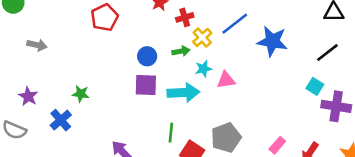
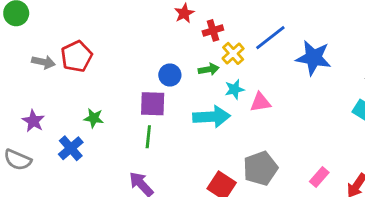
red pentagon: (105, 17) -> (77, 56), moved
purple square: (146, 85) -> (153, 104), moved
green line: (171, 133) -> (148, 137), moved

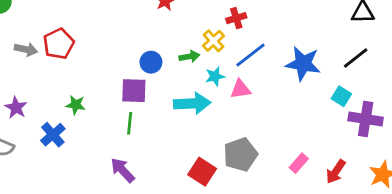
red cross: (213, 30) -> (236, 18), moved
blue line: (270, 38) -> (250, 55), moved
blue star: (314, 58) -> (303, 64), moved

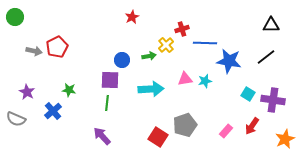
blue line: (250, 55) -> (205, 43), moved, turned 40
cyan star: (215, 76) -> (205, 81), moved
cyan square: (341, 96) -> (248, 94), moved
red arrow: (336, 172) -> (252, 126), moved

